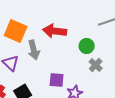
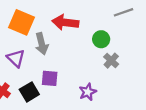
purple square: (57, 80) -> (50, 78), moved

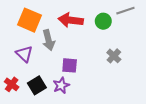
green circle: (101, 39) -> (103, 21), moved
purple square: (50, 78) -> (70, 65), moved
purple star: (88, 92) -> (61, 85), moved

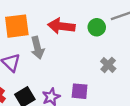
orange square: (30, 20) -> (17, 26), turned -30
purple square: (70, 65) -> (80, 91), moved

